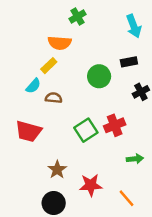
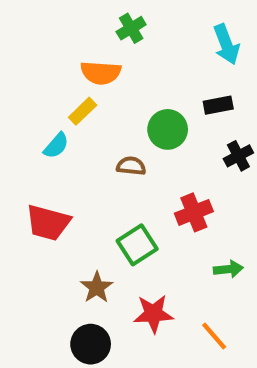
brown semicircle: (54, 98) -> (131, 166), moved
green square: (86, 130) -> (137, 245), moved

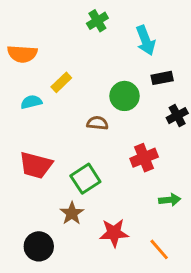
cyan arrow: (226, 44) -> (146, 40), moved
orange semicircle: (101, 73) -> (22, 54), moved
cyan semicircle: (56, 146) -> (31, 102), moved, turned -145
green square: (137, 245) -> (85, 179), moved
black circle: (91, 344) -> (39, 246), moved

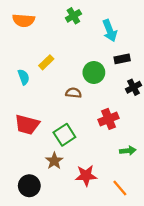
orange semicircle: (22, 54) -> (24, 20), moved
cyan semicircle: (31, 102) -> (24, 77), turned 84

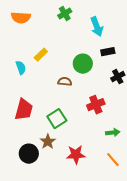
red trapezoid: (27, 125) -> (24, 110), turned -90
black circle: (29, 186) -> (29, 154), moved
orange line: (120, 188) -> (113, 160), moved

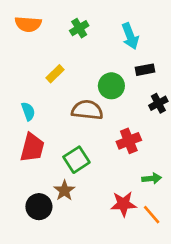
green cross: (65, 14) -> (79, 28), moved
cyan semicircle: (21, 68) -> (28, 111), moved
brown semicircle: (65, 82) -> (87, 110), size x1.6
red star: (76, 155) -> (123, 204), moved

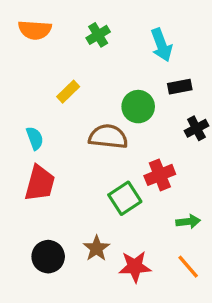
green square: (76, 160) -> (125, 198), moved
brown star: (64, 191) -> (96, 248), moved
red star: (123, 204) -> (135, 267), moved

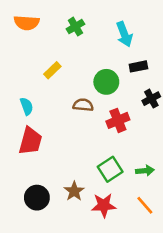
brown semicircle: (108, 137) -> (83, 105), size x0.7
red cross: (160, 175) -> (118, 120), moved
green square: (125, 198) -> (110, 169), moved

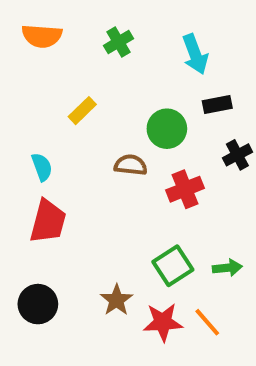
black circle: (37, 198) -> (38, 304), moved
orange line: (145, 205) -> (207, 322), moved

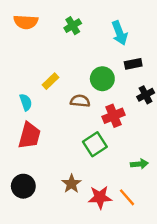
yellow rectangle: (82, 111) -> (50, 81), moved
green square: (173, 266) -> (95, 144), moved

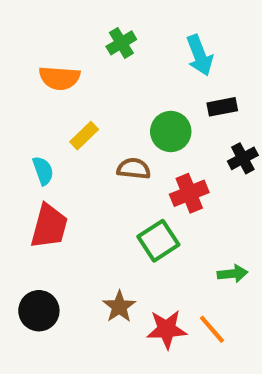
orange semicircle: (26, 22) -> (60, 78), moved

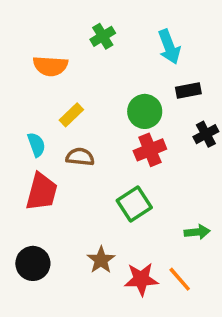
brown semicircle: (134, 169) -> (80, 157), moved
red cross: (189, 193) -> (150, 150), moved

